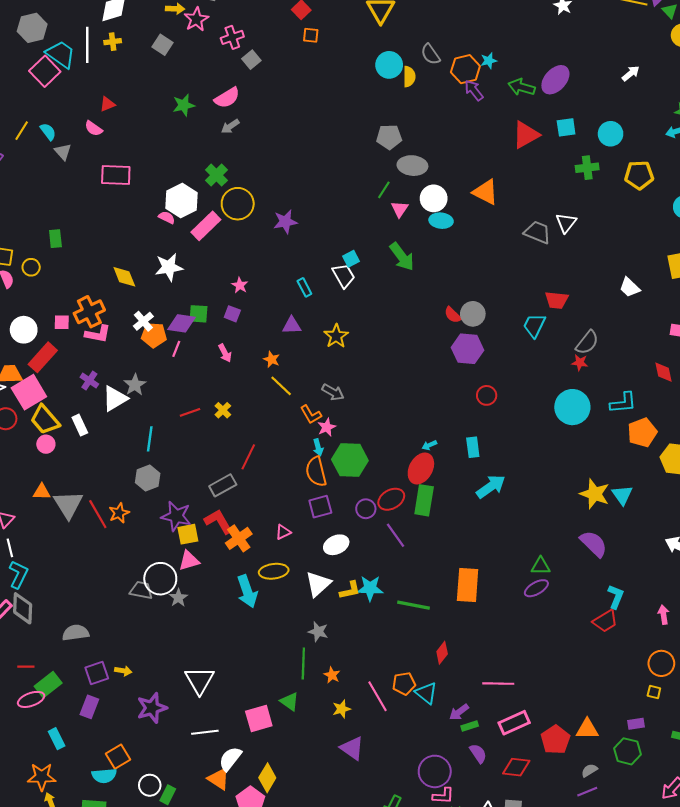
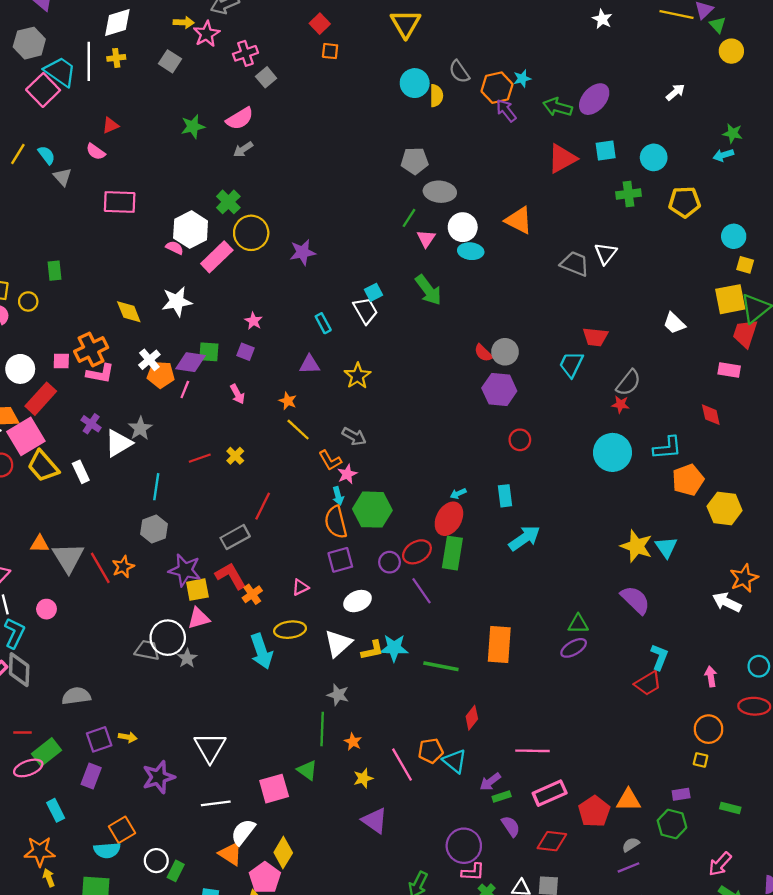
pink circle: (46, 444) -> (46, 609), moved
orange cross: (239, 538) -> (252, 594), size x0.7

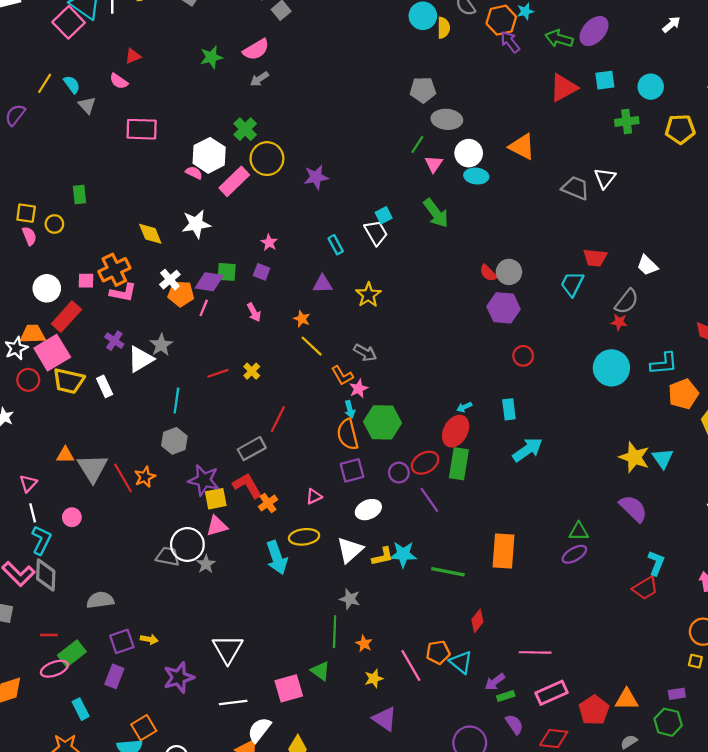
white trapezoid: (674, 323) -> (647, 265), moved
yellow trapezoid: (43, 466) -> (69, 381), turned -36

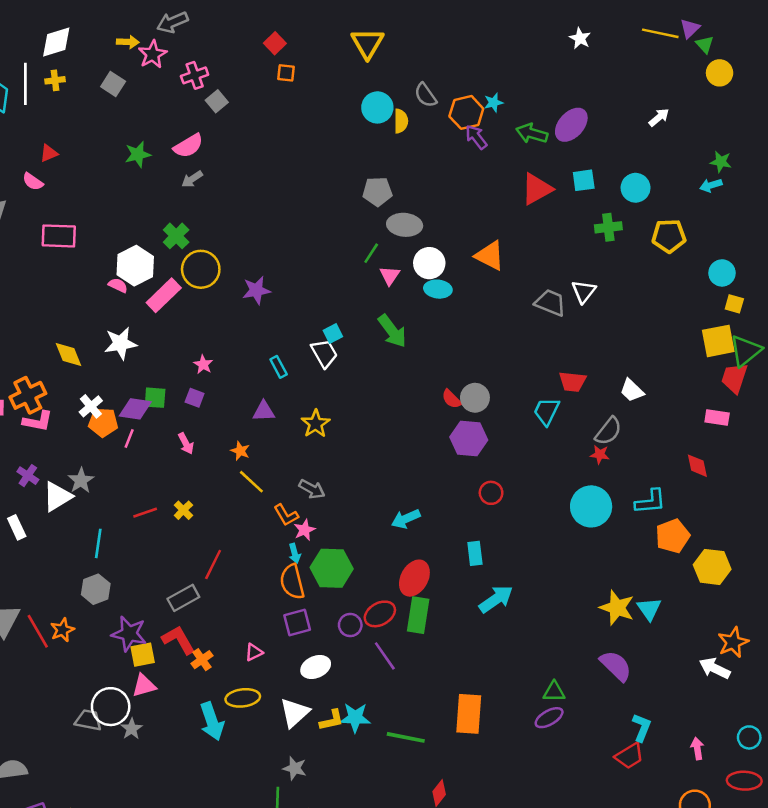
cyan arrow: (464, 407) -> (406, 519), moved, size x1.6

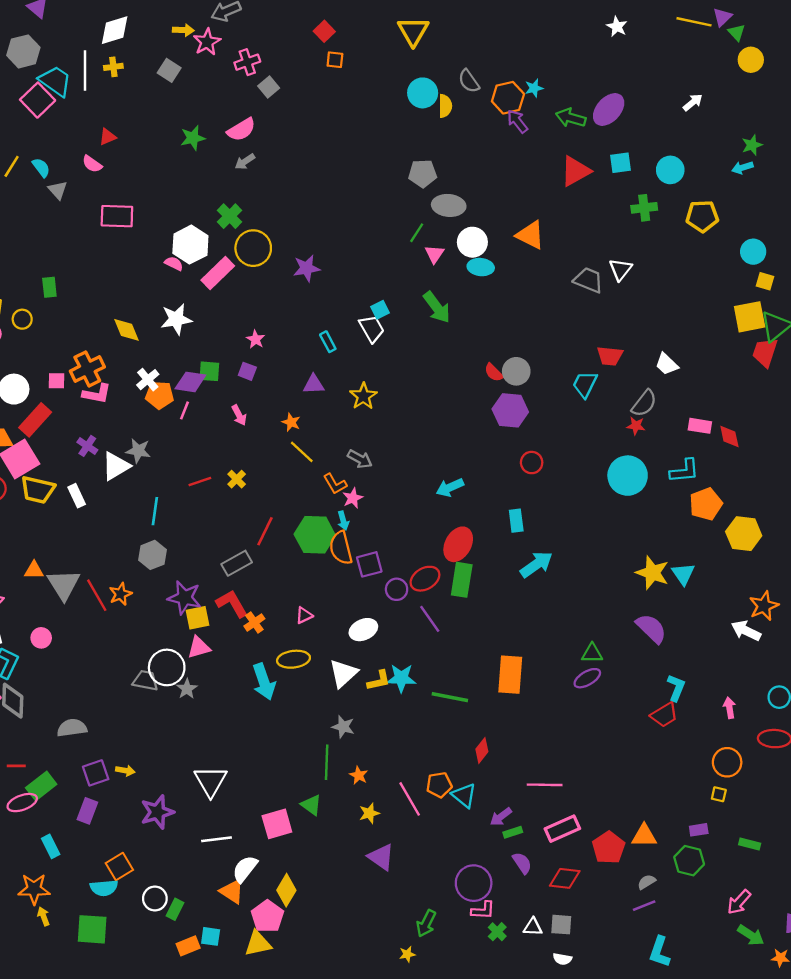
green star: (721, 162) -> (752, 145), turned -30
pink rectangle: (717, 418) -> (700, 426), moved
gray star: (81, 480) -> (138, 451), turned -30
green hexagon: (332, 568) -> (315, 535), moved
purple square: (297, 623) -> (369, 564), moved

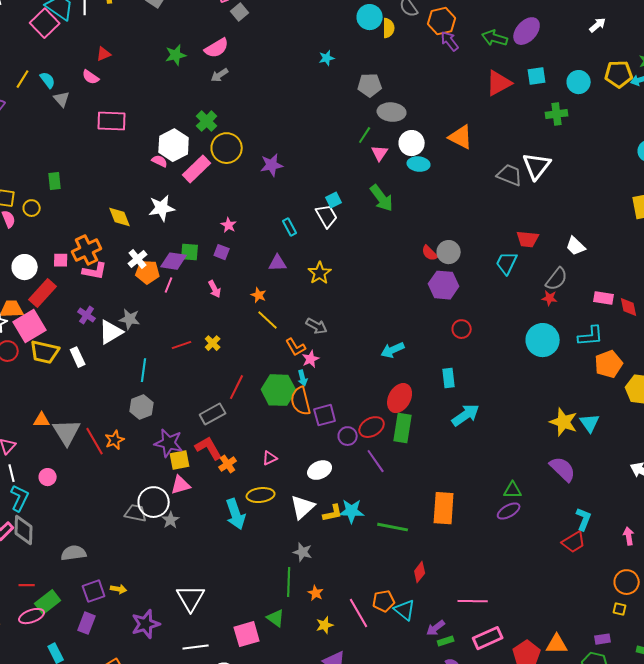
cyan star: (534, 88) -> (327, 58), moved
yellow pentagon: (702, 216) -> (619, 74), moved
white triangle: (620, 269) -> (537, 166), size x1.4

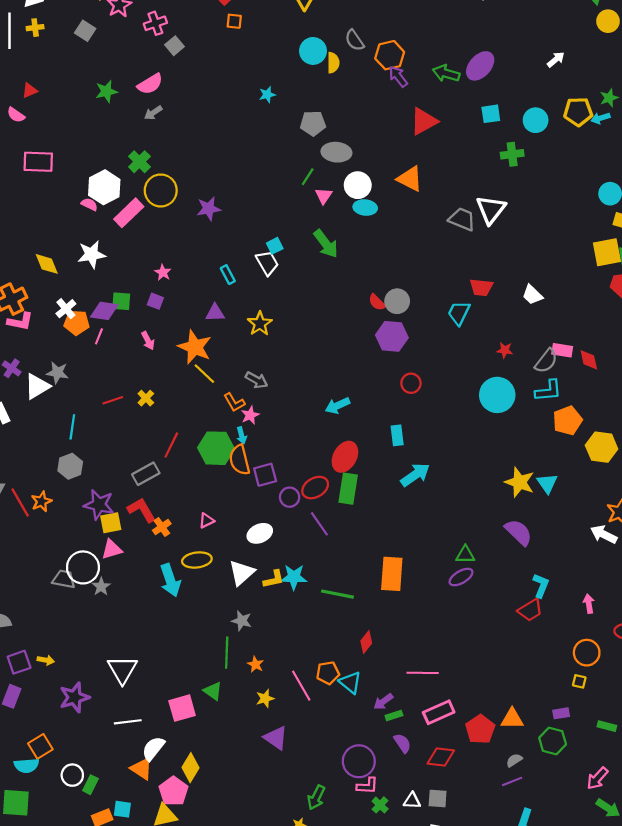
red triangle: (499, 83) -> (424, 121), moved
gray semicircle: (557, 279) -> (546, 361), moved
orange star: (259, 295) -> (195, 347), size x2.0

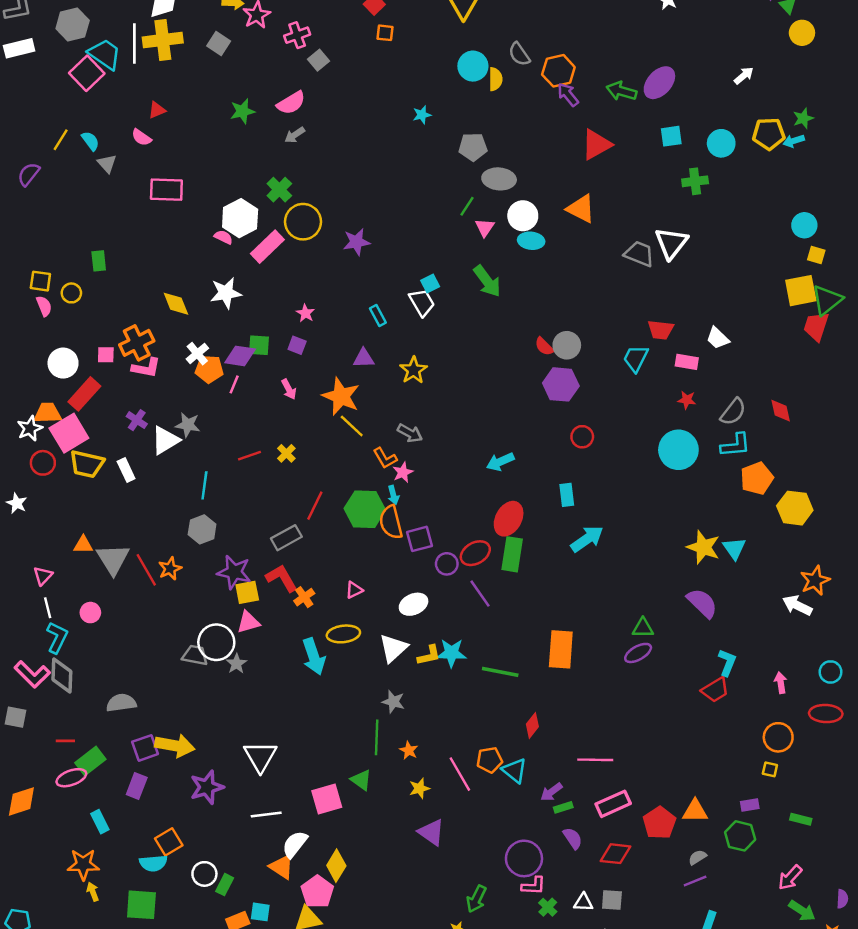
yellow cross: (35, 28) -> (163, 40), size x2.0
pink rectangle: (562, 350) -> (687, 362), moved
yellow arrow: (46, 660) -> (175, 746), size x2.0

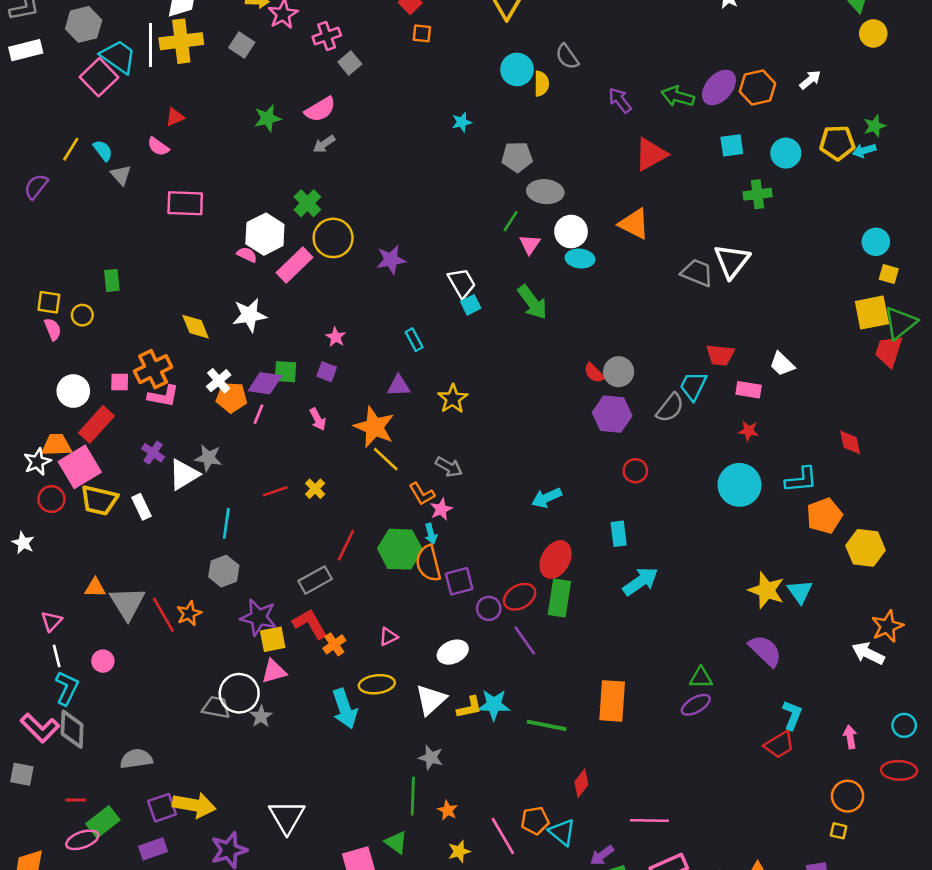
orange hexagon: (558, 71) -> (758, 87), moved
white trapezoid: (422, 302) -> (462, 283), moved
gray semicircle: (733, 412) -> (670, 408), moved
purple rectangle: (137, 786) -> (153, 849), turned 50

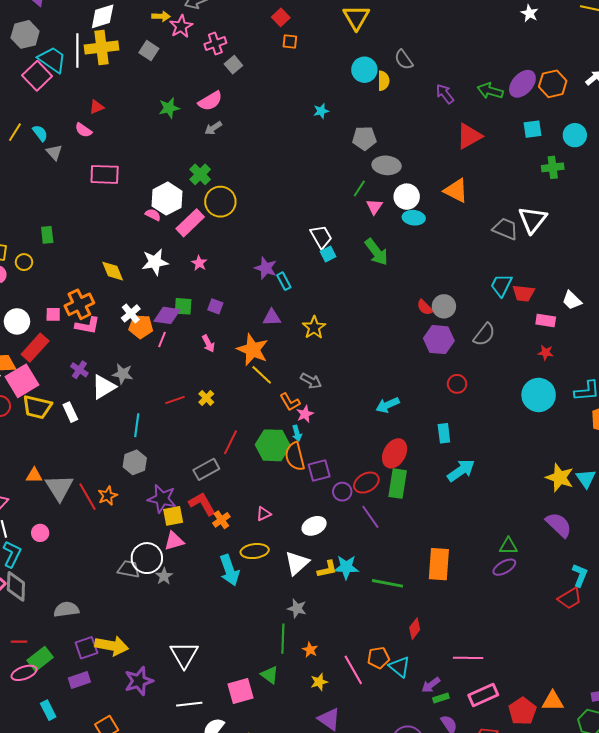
purple star: (391, 260) -> (266, 268), moved, turned 30
pink star: (336, 337) -> (199, 263), moved
cyan trapezoid: (693, 386) -> (501, 285), moved

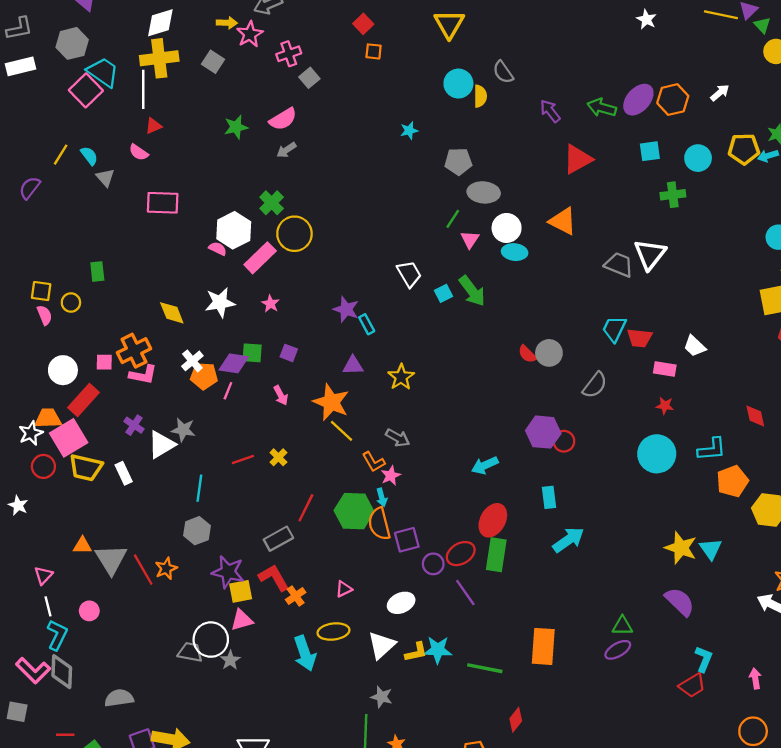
white line: (77, 51) -> (143, 89), moved
cyan square: (328, 254) -> (444, 293), moved
purple hexagon: (439, 340) -> (543, 432), moved

